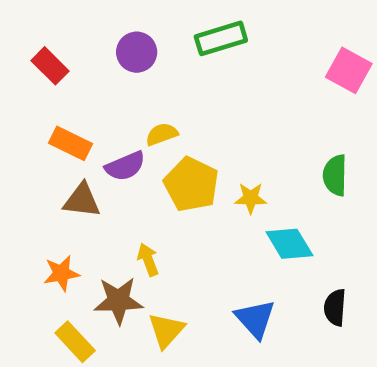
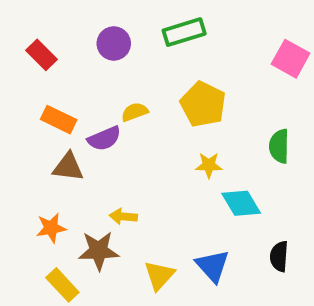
yellow pentagon: (191, 184) -> (203, 104), moved
yellow arrow: (148, 260) -> (123, 216), turned -64
yellow triangle: (166, 330) -> (159, 275), moved

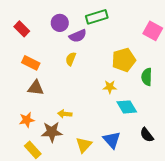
yellow pentagon: (203, 104) -> (124, 60), moved, turned 30
yellow semicircle: (135, 112) -> (71, 59), turned -48
purple semicircle: (104, 139) -> (78, 36), moved
black semicircle: (279, 256) -> (147, 135), turned -42

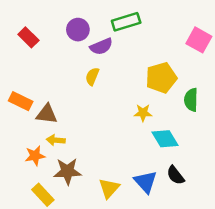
orange rectangle: (31, 63) -> (21, 101), moved
yellow arrow: (65, 114) -> (56, 140), moved
black semicircle: (147, 135) -> (175, 175), moved

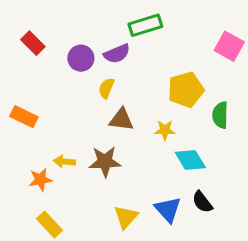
purple circle: (78, 30) -> (81, 58), moved
brown triangle: (47, 114) -> (121, 120), moved
brown star: (68, 171) -> (105, 162), moved

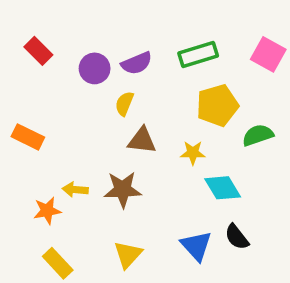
green rectangle: (145, 25) -> (198, 54), moved
green semicircle: (220, 115) -> (258, 135), turned 70
yellow triangle: (126, 217) -> (128, 255), moved

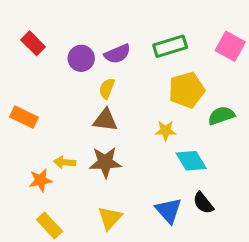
brown triangle: (142, 140) -> (105, 120), moved

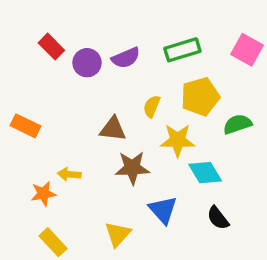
red rectangle: (33, 43) -> (51, 47), moved
yellow semicircle: (107, 88) -> (152, 106), moved
yellow star: (166, 131) -> (178, 140), size x1.5
brown star: (105, 162) -> (132, 168), moved
blue triangle: (169, 210) -> (163, 210), moved

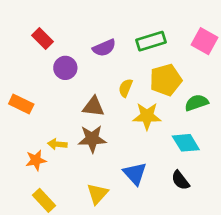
purple circle: (87, 63) -> (65, 68), moved
brown star: (132, 168) -> (92, 139), moved
cyan diamond: (205, 173) -> (186, 143), moved

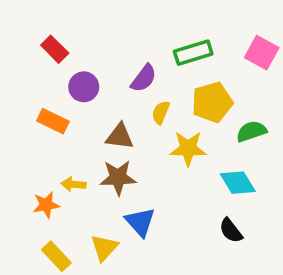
purple semicircle: (104, 48) -> (144, 78), moved, turned -30
orange rectangle: (21, 104) -> (53, 121), moved
blue triangle: (135, 174) -> (140, 222), moved
yellow triangle: (97, 194) -> (104, 248), moved

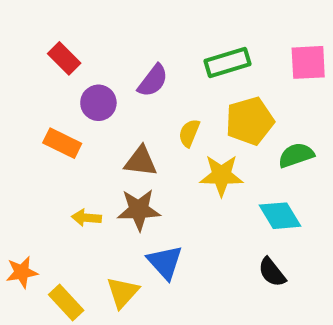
pink square: (262, 53) -> (308, 62), turned -32
purple semicircle: (144, 78) -> (153, 81), moved
orange star: (46, 205) -> (22, 272), moved

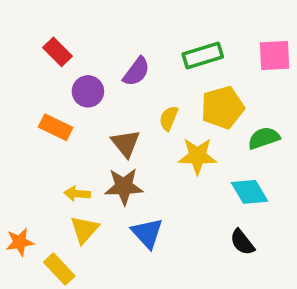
brown triangle: (141, 161) -> (126, 143), turned 44
yellow triangle: (123, 292) -> (84, 230), moved

